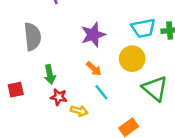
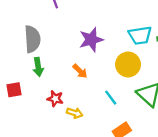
orange arrow: (94, 69) -> (80, 71), moved
green arrow: (50, 74) -> (38, 67), moved
cyan line: (101, 92) -> (111, 98), moved

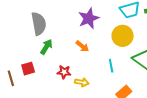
green arrow: (38, 67) -> (46, 47), turned -133
cyan line: (111, 98) -> (111, 66), turned 32

